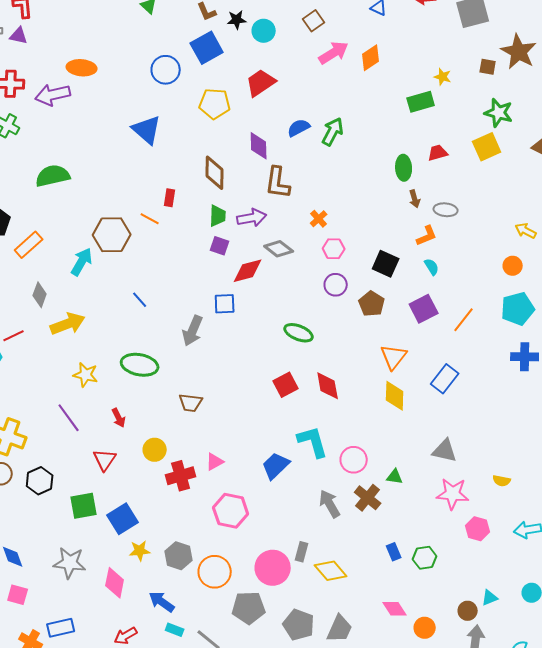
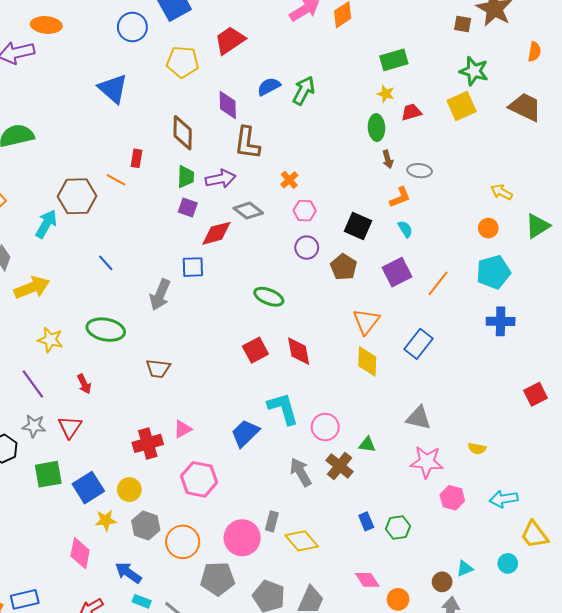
yellow star: (443, 77) -> (386, 94), moved
yellow circle: (155, 450) -> (129, 490), moved
gray star: (70, 563) -> (34, 426), moved, size x0.7

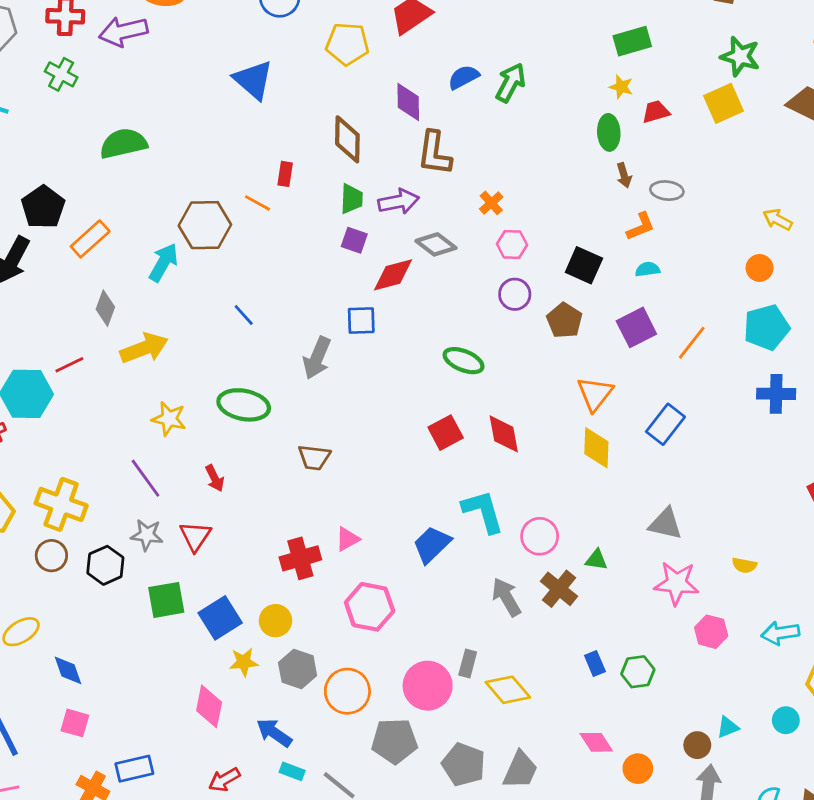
cyan semicircle: (405, 229) -> (648, 269), turned -66

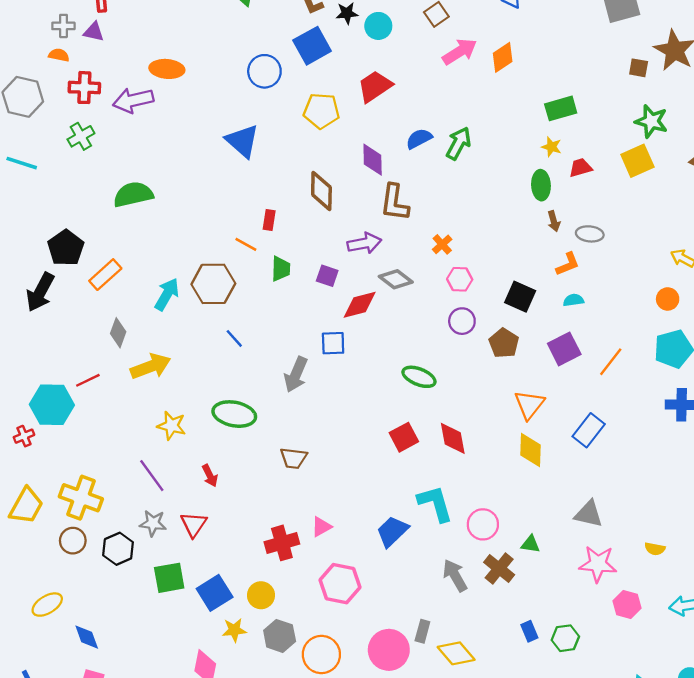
green cross: (61, 74) -> (81, 136), turned 32
green trapezoid: (352, 199) -> (281, 269), moved
brown hexagon: (205, 225) -> (213, 284), moved

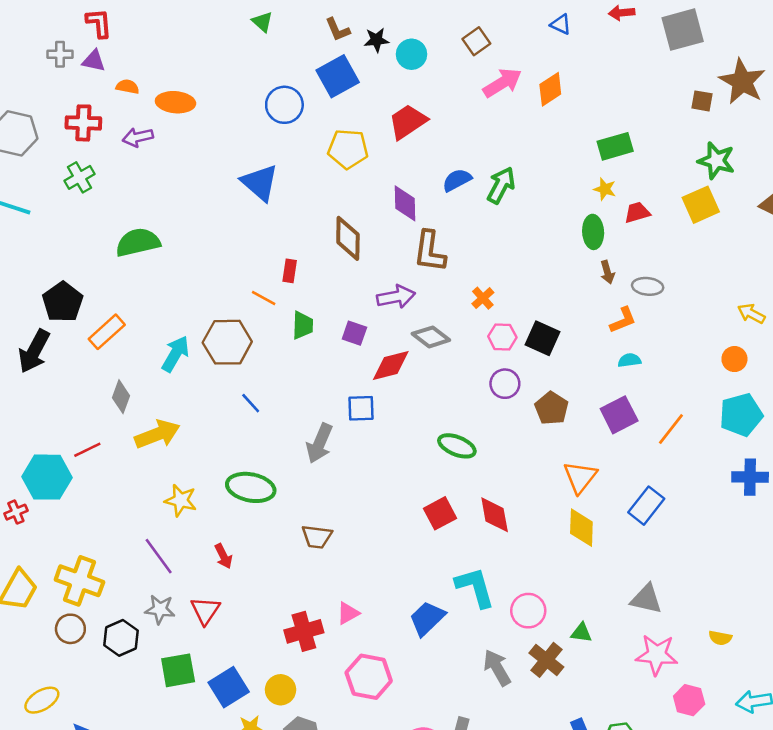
orange semicircle: (59, 55) -> (127, 87), moved
purple arrow: (133, 100) -> (138, 137), size x0.7
black square: (520, 297) -> (543, 338), moved

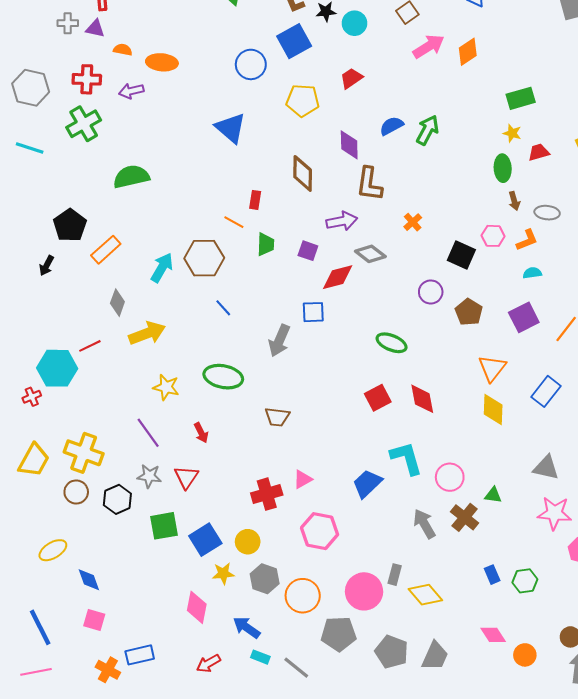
red trapezoid: (408, 122) -> (351, 78), size x0.7
green cross: (79, 177) -> (84, 124), size x1.4
pink hexagon: (502, 337) -> (493, 236), moved
black arrow: (34, 351) -> (47, 266), size x0.6

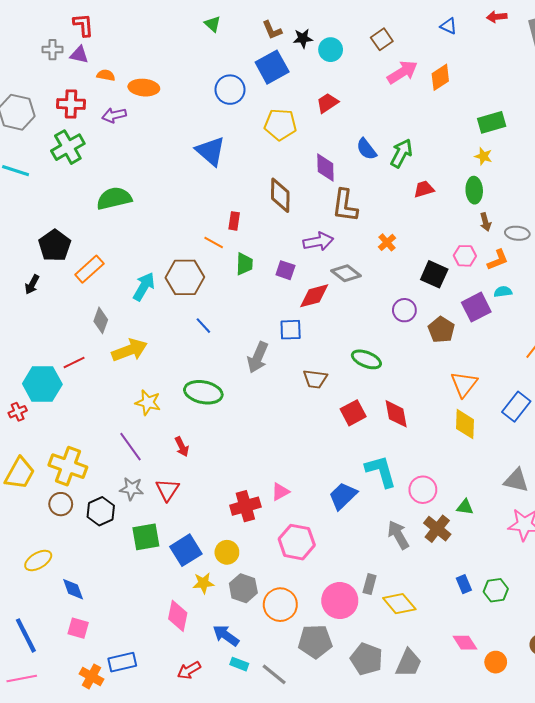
blue semicircle: (392, 126) -> (366, 149), turned -100
red trapezoid: (539, 152) -> (424, 189), moved
purple square: (524, 317) -> (476, 307), moved
brown trapezoid: (277, 417) -> (315, 379), moved

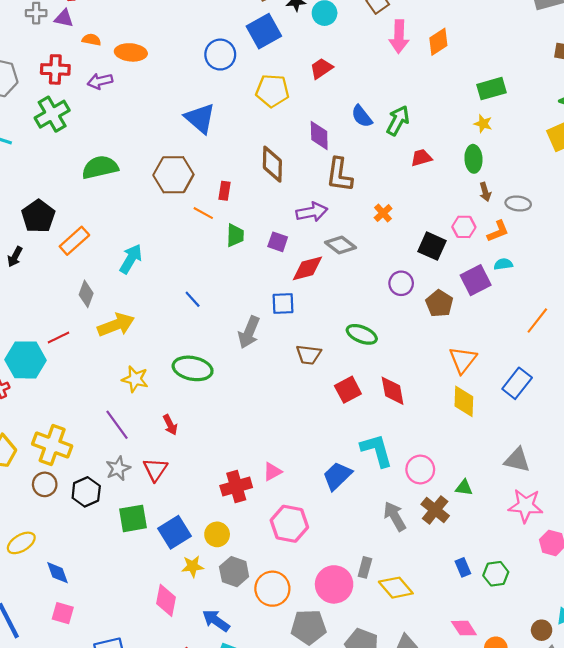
pink arrow: (402, 72) -> (399, 36), turned 124
brown hexagon: (185, 277) -> (173, 175), moved
gray star: (132, 489) -> (118, 468), turned -30

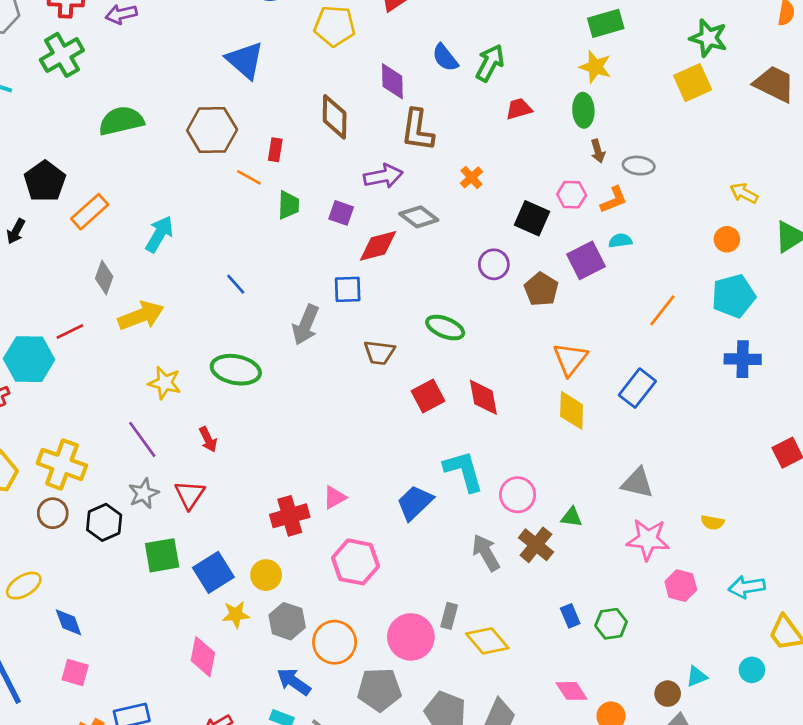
yellow star: (483, 124) -> (595, 67), size x1.4
blue arrow: (216, 621) -> (294, 682), moved

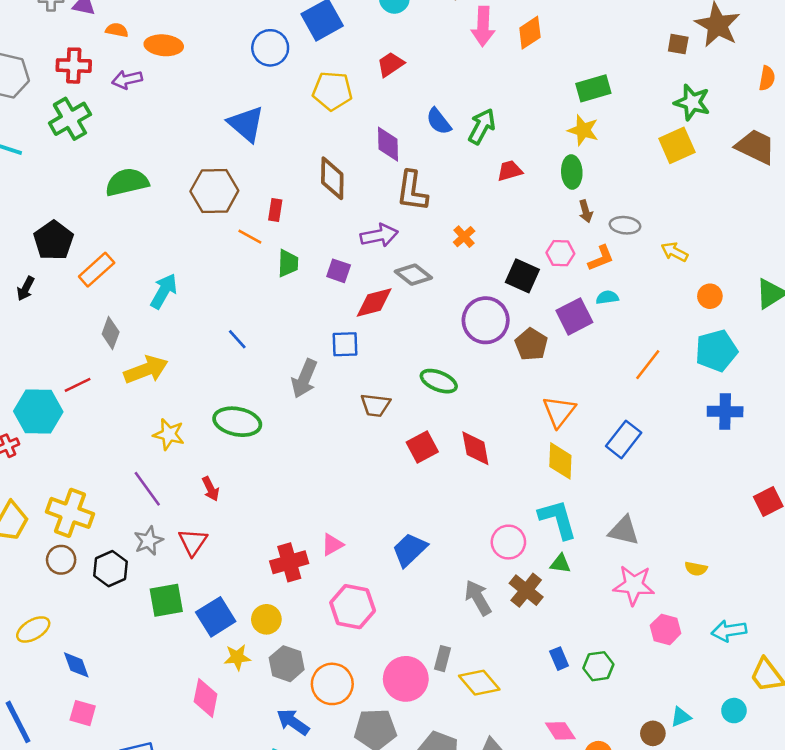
yellow arrow: (744, 193) -> (674, 252), moved
purple circle: (494, 264) -> (486, 320), size x1.6
cyan L-shape: (464, 471) -> (558, 519), moved

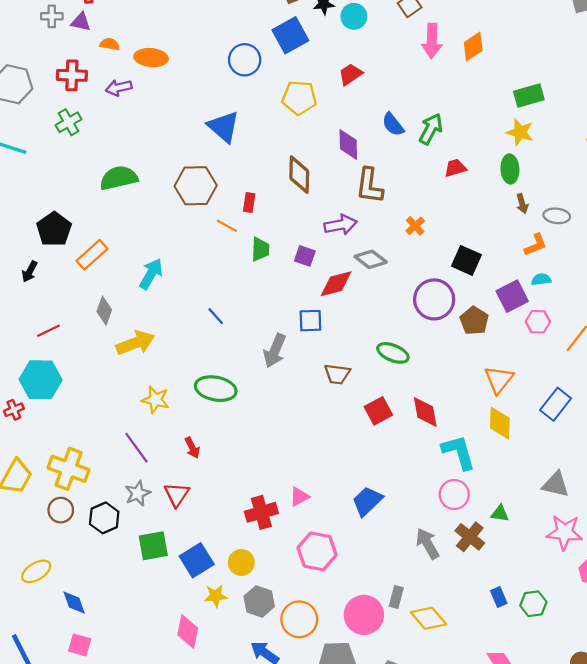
green cross: (70, 119) -> (69, 122), size x0.7
pink hexagon: (560, 253) -> (538, 322), moved
red line: (78, 385) -> (48, 331), moved
cyan L-shape: (558, 519) -> (459, 452), moved

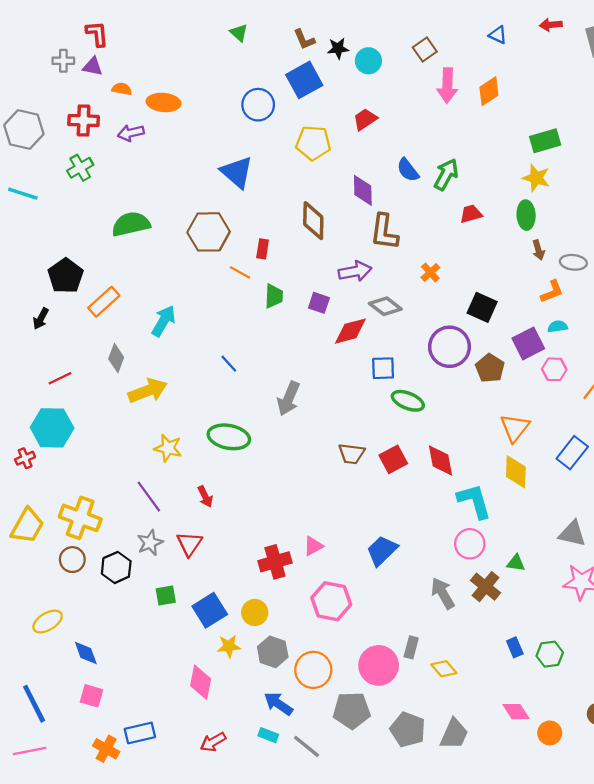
blue square: (310, 321) -> (383, 368), moved
brown trapezoid: (337, 374) -> (352, 454), moved
green square: (153, 546) -> (166, 596), size x0.7
yellow diamond: (429, 618) -> (444, 669), size x0.7

